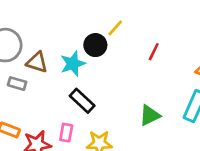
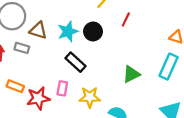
black circle: (95, 45) -> (93, 31), moved
red line: (154, 52) -> (126, 19), moved

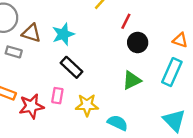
black circle: (93, 31) -> (138, 43), moved

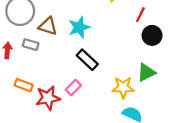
pink rectangle: (57, 96) -> (73, 87), turned 35
yellow star: (87, 105) -> (123, 87), moved

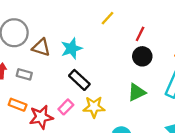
red line: (140, 15) -> (140, 34), moved
gray rectangle: (31, 45) -> (24, 74), moved
yellow star: (123, 87) -> (94, 107), moved

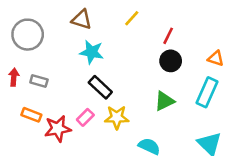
brown triangle: (41, 47) -> (82, 20), moved
cyan star: (71, 48) -> (92, 52), turned 30

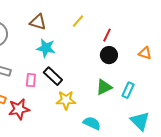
cyan rectangle: (207, 92) -> (128, 90), moved, size x0.7
pink rectangle: (85, 117) -> (31, 80), moved, turned -40

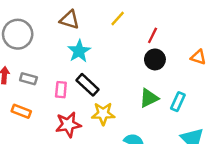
cyan star: (46, 48) -> (79, 51), turned 30
red star: (19, 109) -> (68, 125), moved

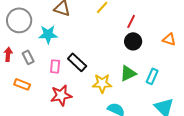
cyan star: (79, 51) -> (48, 34), moved, turned 30
gray rectangle: (28, 79) -> (28, 57), turned 48
yellow star: (103, 114) -> (102, 83), moved

